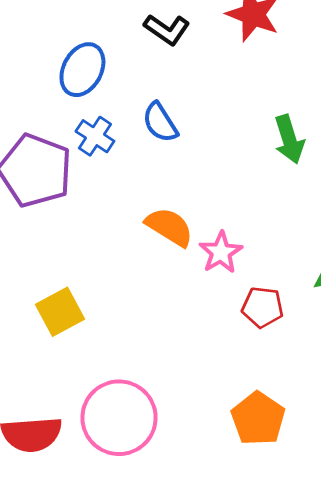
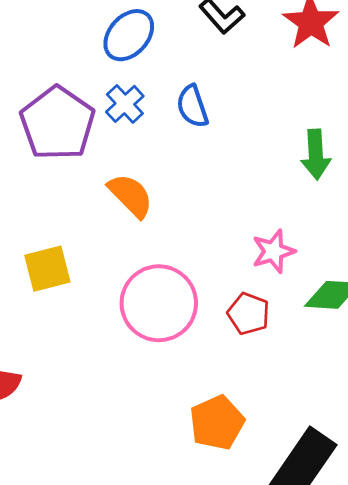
orange semicircle: (169, 227) -> (131, 195), moved
pink star: (221, 252) -> (273, 251), moved
pink circle: (119, 418) -> (159, 303), moved

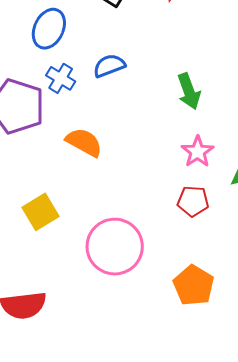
blue semicircle: (192, 106) -> (109, 66), turned 104
green arrow: (316, 154) -> (189, 91), moved
pink circle: (159, 303) -> (115, 247), moved

